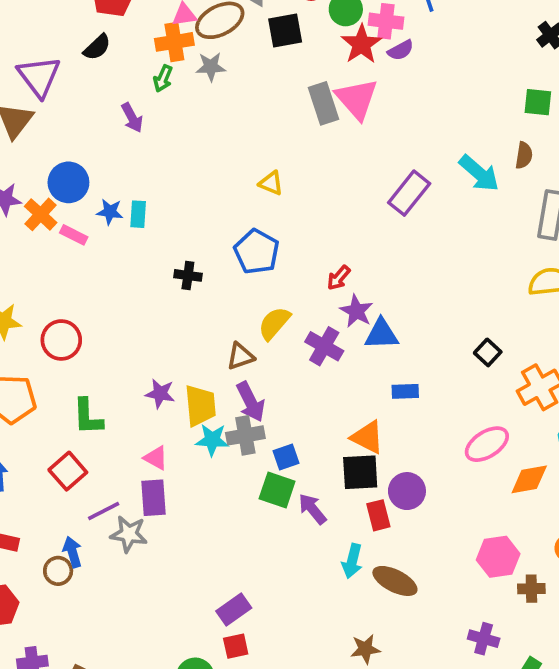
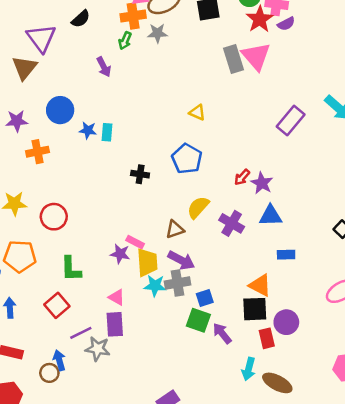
orange cross: (41, 214) -> (38, 152), moved, turned 35
pink rectangle: (74, 235) -> (135, 242), moved
purple star: (356, 311) -> (262, 183), moved
purple arrow: (251, 402) -> (181, 260), turned -36

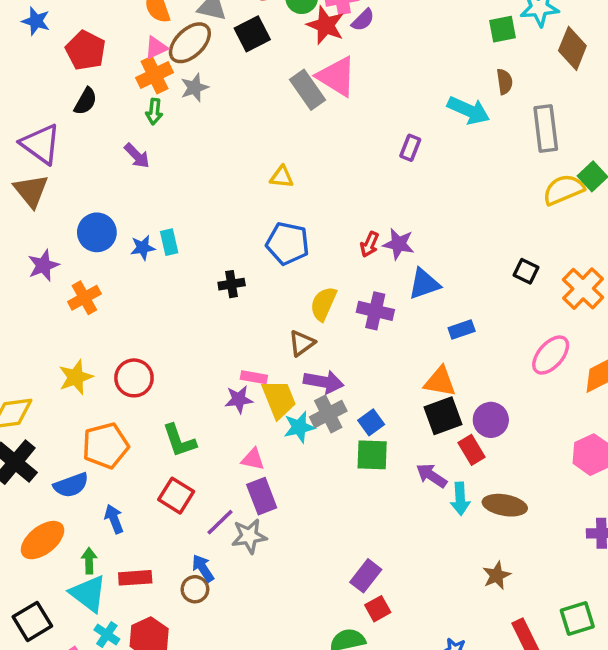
purple rectangle: (291, 121) -> (410, 148), size x0.6
purple arrow: (222, 333) -> (431, 476), moved

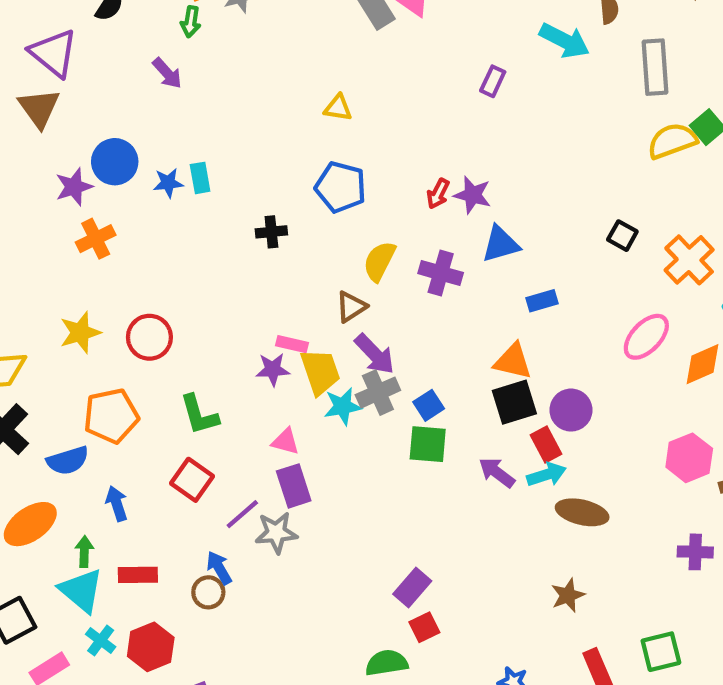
purple star: (43, 265) -> (74, 187), moved
purple arrow: (324, 382) -> (375, 354), turned 33
cyan arrow: (460, 499) -> (547, 475), moved, turned -108

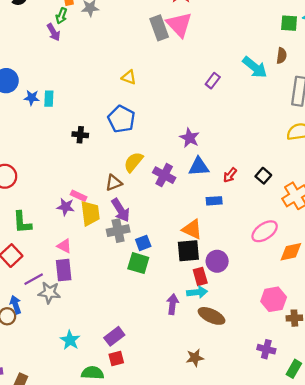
purple arrow: (167, 73) -> (54, 32), moved
red arrow: (438, 194) -> (230, 175), moved
cyan star: (343, 406) -> (70, 340), moved, turned 30
purple arrow: (497, 472) -> (173, 304), moved, turned 48

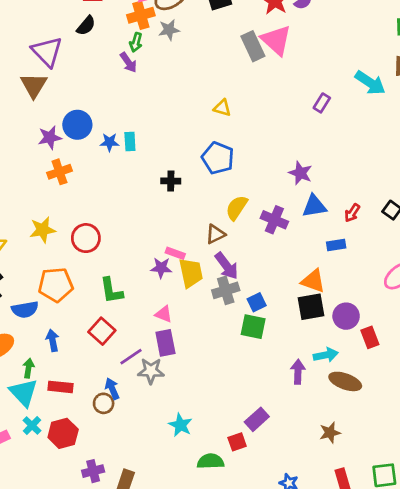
red rectangle: (200, 276) -> (370, 337), moved
purple rectangle: (114, 336) -> (257, 419), moved

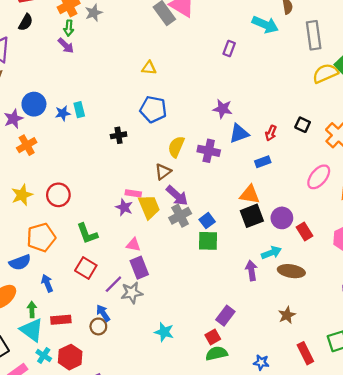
purple star: (161, 268) -> (124, 207), turned 30
green semicircle: (211, 461) -> (217, 353), moved

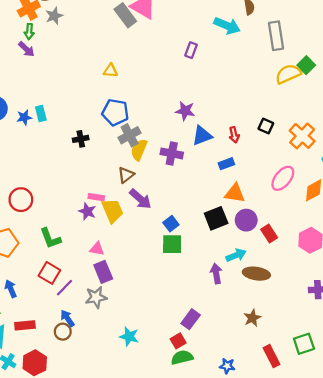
red arrow: (271, 133) -> (234, 135), turned -35
orange triangle: (250, 195) -> (235, 193), moved
gray cross: (180, 216) -> (130, 135), moved
purple line: (113, 284) -> (65, 288), moved

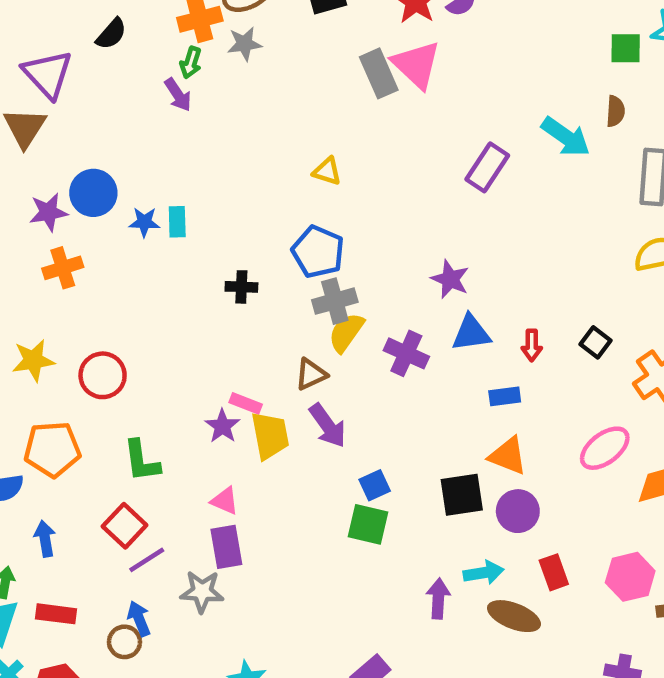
purple rectangle: (191, 50) -> (487, 167), size x1.5
red rectangle: (269, 233) -> (554, 572), moved

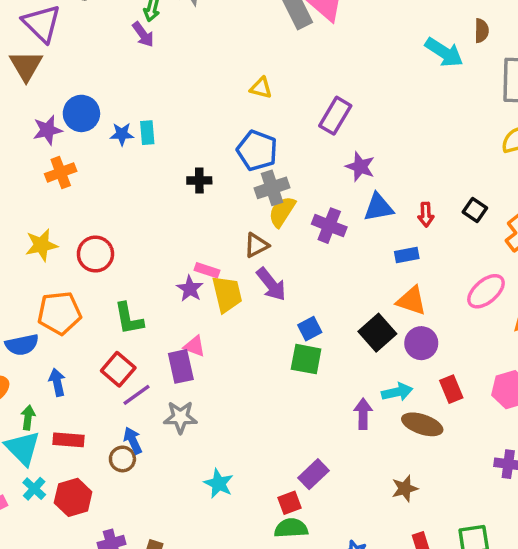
purple rectangle: (487, 167) -> (335, 116), moved
black square: (462, 495) -> (377, 333), turned -30
purple rectangle: (226, 547) -> (181, 366), moved

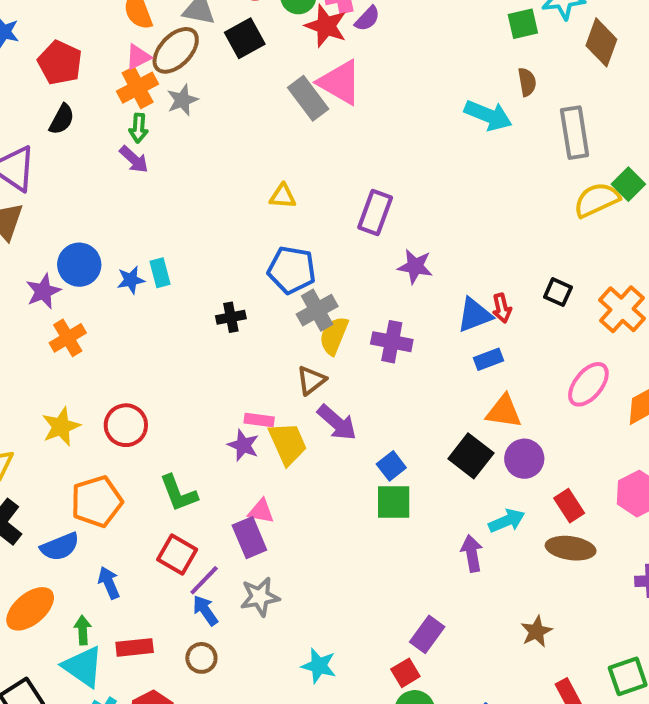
blue triangle: (378, 207) -> (475, 315), moved
brown ellipse: (422, 424) -> (571, 548), moved
blue arrow: (133, 440) -> (205, 611), moved

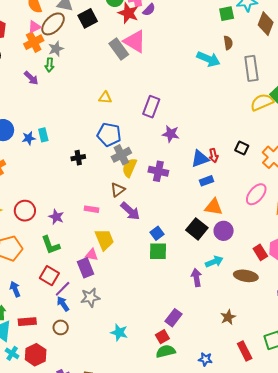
green arrow: (139, 128) -> (49, 65), moved
yellow trapezoid: (288, 443) -> (104, 240), moved
purple star: (243, 445) -> (56, 217), moved
red rectangle: (569, 506) -> (260, 252), moved

